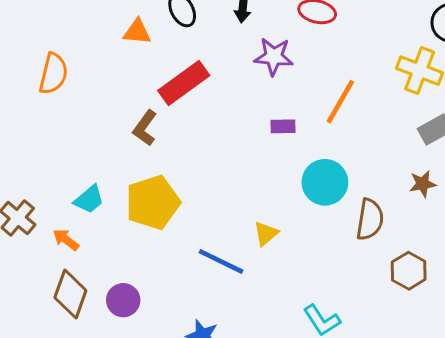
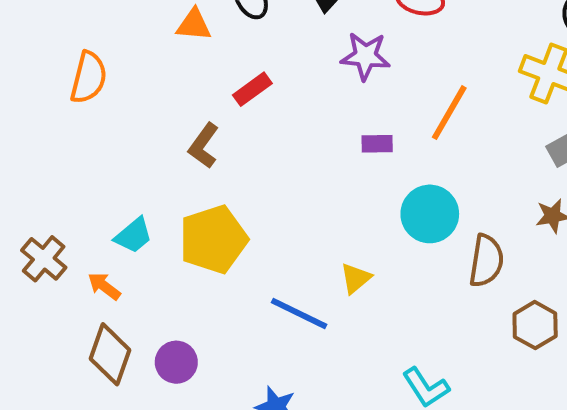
red rectangle: (184, 83) -> (252, 89), size x0.6

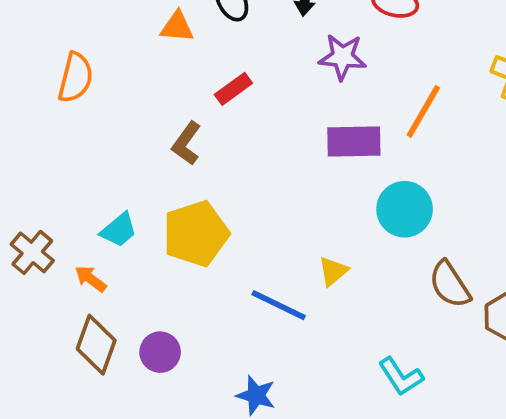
purple rectangle: (377, 144) -> (354, 142), size x1.8
brown semicircle: (486, 261) -> (450, 284), moved, turned 138

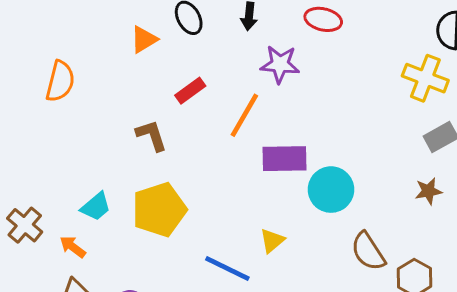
orange triangle: (177, 27) -> (144, 40), turned -36
orange line: (423, 111) -> (244, 115), moved
purple rectangle: (354, 142) -> (285, 159), moved
brown L-shape: (186, 143) -> (152, 135), turned 126

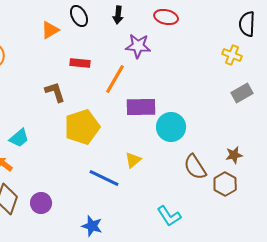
yellow cross: (425, 78) -> (232, 55), size x0.7
red rectangle: (190, 91) -> (80, 63), turned 42
brown star: (428, 191) -> (234, 155), moved
yellow pentagon: (159, 210) -> (82, 127), moved

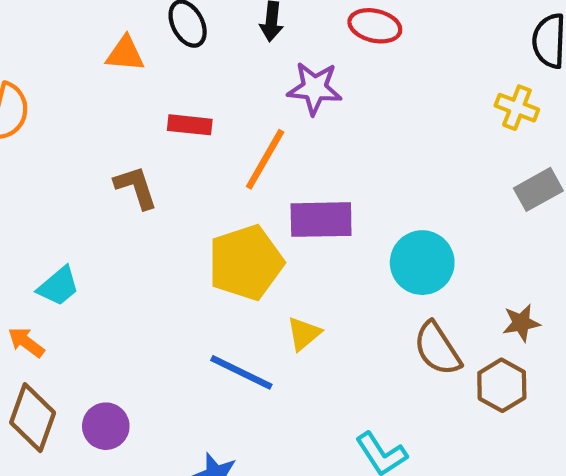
orange triangle: (50, 30) -> (125, 54), turned 36
yellow pentagon: (82, 127) -> (246, 263), moved
cyan circle: (171, 127) -> (422, 263), moved

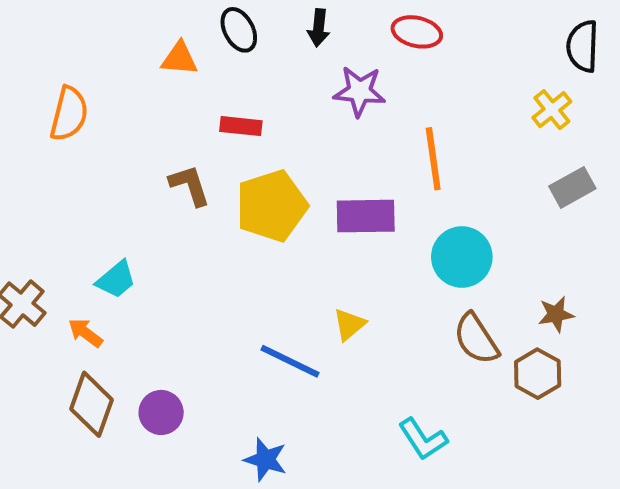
yellow cross: (517, 108) -> (552, 110), turned 30
orange line: (265, 159) -> (433, 159), moved, turned -38
yellow pentagon: (246, 263) -> (272, 206), moved

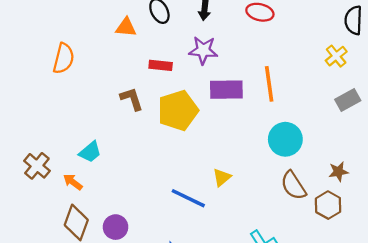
purple star: (360, 91) -> (203, 50), moved
purple rectangle: (366, 216) -> (226, 90), moved

